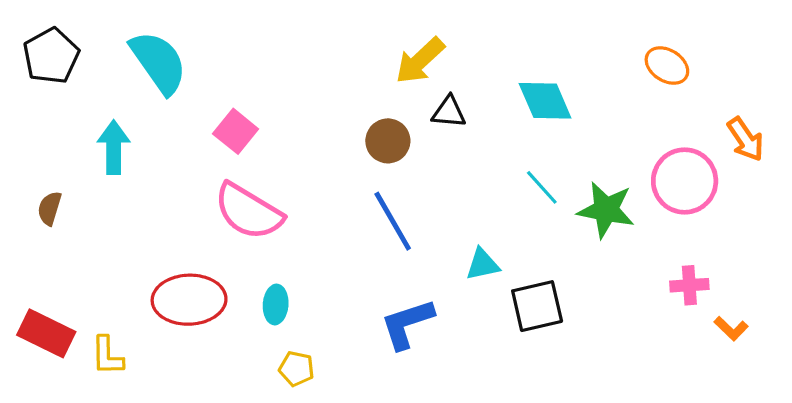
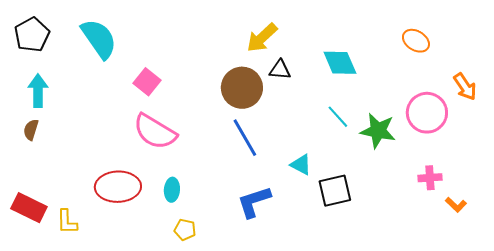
brown circle: (388, 141) -> (242, 88), size x1.5
cyan arrow: (114, 147) -> (38, 91), moved
cyan triangle: (483, 264) -> (301, 165), turned 40

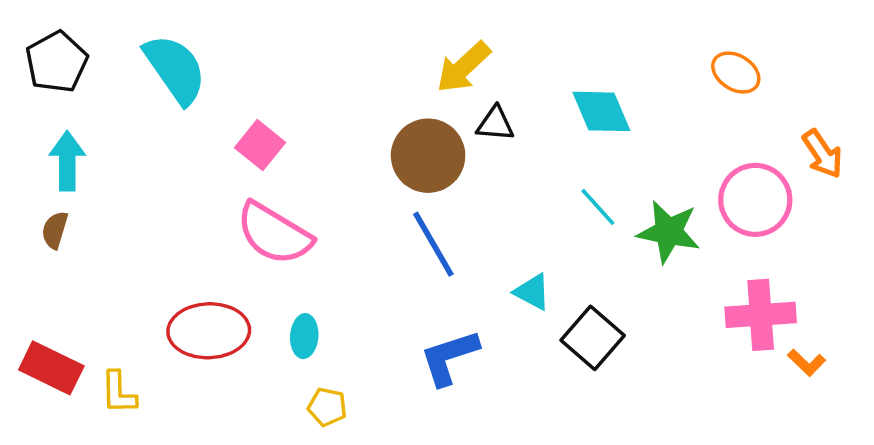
pink cross: (430, 178) -> (761, 315), size x1.6
black square: (335, 191) -> (593, 338), turned -36

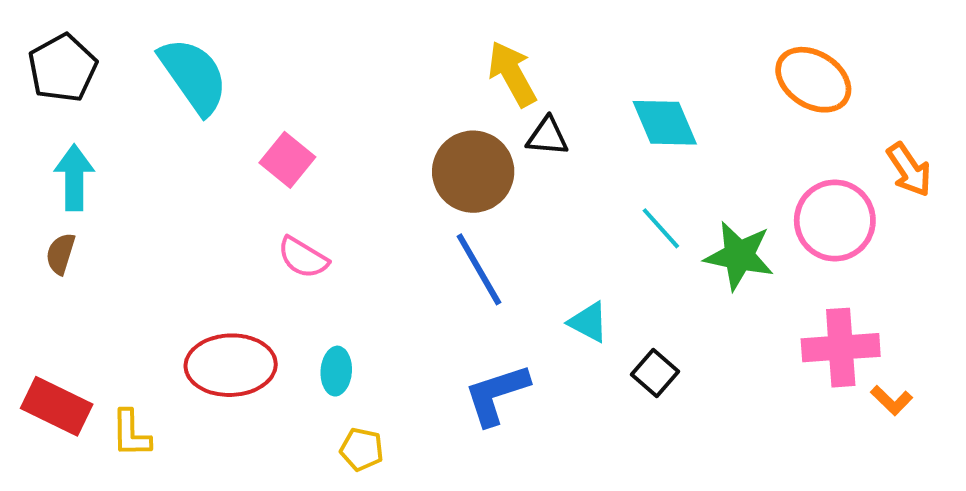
yellow arrow: (463, 67) -> (512, 74), turned 104
orange ellipse: (736, 73) -> (813, 80), size x1.4
pink semicircle: (274, 233) -> (303, 258), size x0.6
black square: (593, 338) -> (655, 373), size x0.7

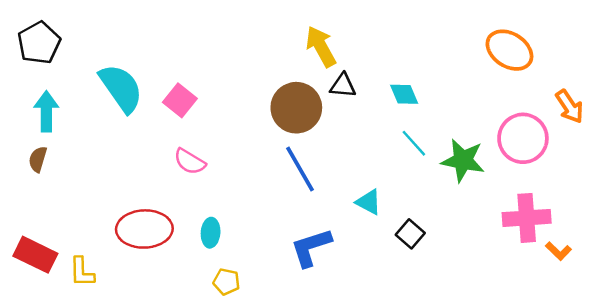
cyan semicircle: (193, 76) -> (121, 88), moved
cyan diamond: (665, 123) -> (404, 94), moved, size x0.7

